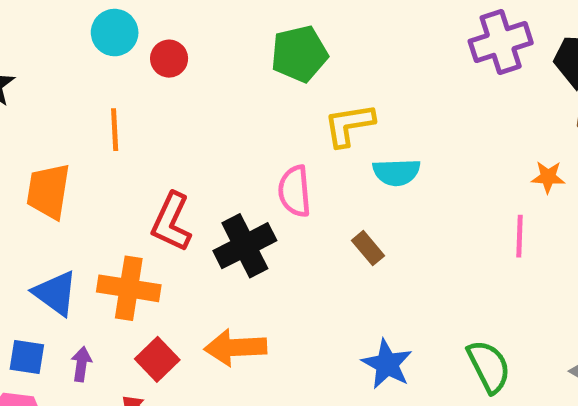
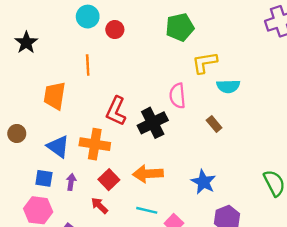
blue star: (387, 364) -> (203, 182), moved

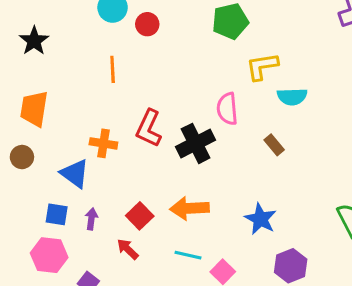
orange trapezoid: (55, 96) -> (34, 109), moved
orange cross: (95, 144) -> (103, 143), moved, size x0.7

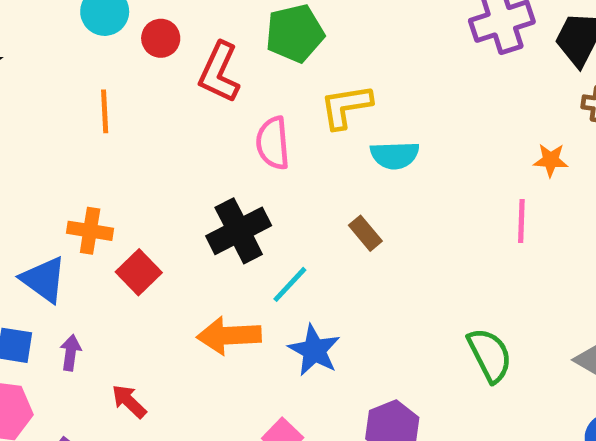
pink semicircle: (227, 109) -> (273, 143), moved
red L-shape: (149, 128) -> (219, 72), moved
red square: (140, 216) -> (139, 272), moved
blue star: (260, 219) -> (314, 350), moved
cyan line: (188, 255) -> (290, 284), moved, turned -60

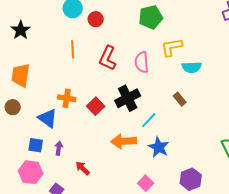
red L-shape: (219, 72) -> (108, 58), moved
red square: (139, 272) -> (96, 106), moved

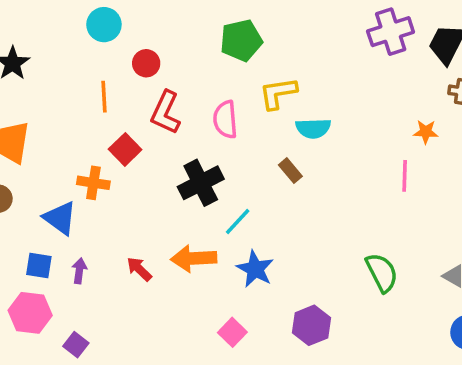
red circle: (96, 19) -> (146, 63), moved
brown rectangle: (180, 99) -> (290, 171), moved
red square: (96, 106) -> (125, 149), moved
red arrow: (83, 168) -> (139, 269), moved

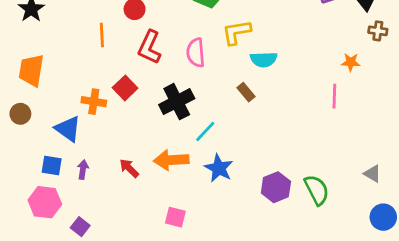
red square: (125, 149) -> (125, 88), moved
green semicircle: (382, 273) -> (317, 190), moved
purple hexagon: (311, 325) -> (276, 187), moved
pink square: (232, 332) -> (175, 217), moved, turned -30

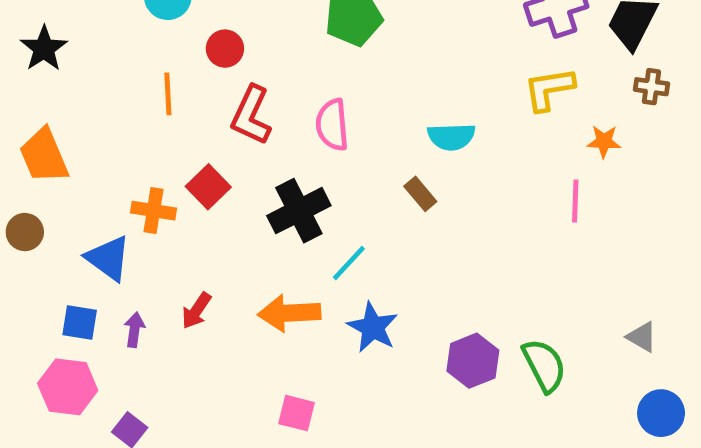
yellow L-shape: (236, 32) -> (549, 89), moved
orange trapezoid: (31, 70) -> (44, 156), turned -32
red arrow: (129, 168) -> (196, 311), moved, turned -100

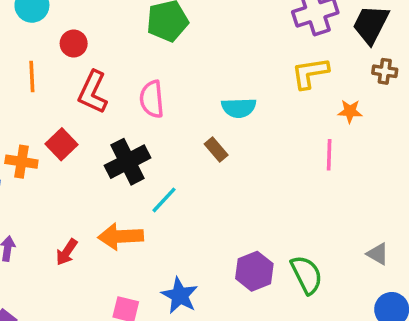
red arrow: (196, 311) -> (67, 252), moved
blue star: (373, 327) -> (180, 296), moved

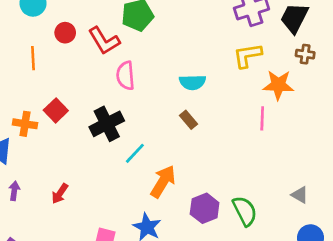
red L-shape: (93, 92) -> (104, 41), moved, turned -56
orange star: (350, 111) -> (278, 85), size x1.6
brown rectangle: (216, 150) -> (188, 120), moved
orange arrow: (121, 236) -> (163, 181), moved, turned 124

